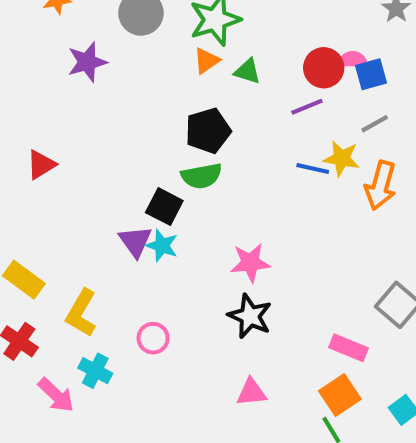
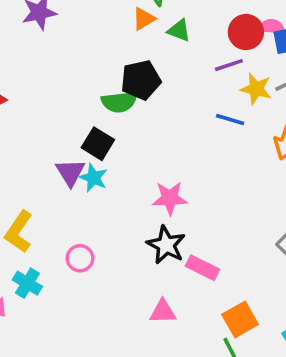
yellow star: (342, 158) -> (256, 89), moved
green semicircle: (202, 176) -> (119, 102), moved
pink rectangle: (348, 348) -> (202, 268), moved

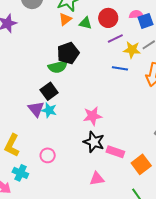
red circle: (246, 32) -> (108, 18), moved
black square: (98, 144) -> (49, 91), turned 30
orange square: (240, 319) -> (141, 164), moved

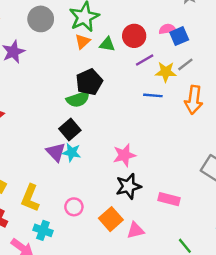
black star: (94, 142) -> (128, 186), turned -30
pink rectangle: (115, 152) -> (169, 199), moved
orange square: (141, 164) -> (111, 219), moved

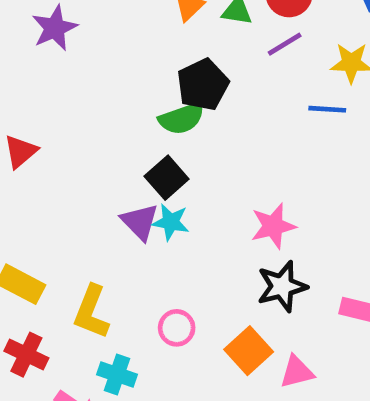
purple line: (145, 60) -> (285, 44), moved

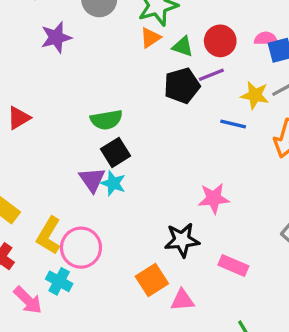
black pentagon: (203, 85) -> (182, 86), moved
green semicircle: (182, 119) -> (106, 120), moved
pink star: (273, 226) -> (214, 198), moved
pink circle: (177, 328) -> (81, 248), moved, size x1.6

